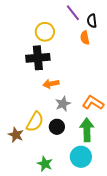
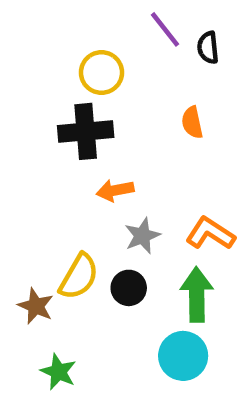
orange semicircle: (85, 38) -> (192, 122), moved
green star: (45, 164) -> (58, 372), moved

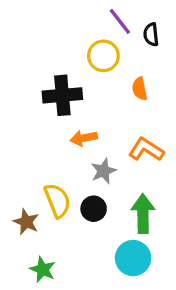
yellow circle: (102, 73) -> (103, 56), moved
orange L-shape: (210, 233) -> (146, 150), moved
yellow semicircle: (79, 277) -> (57, 201), turned -52

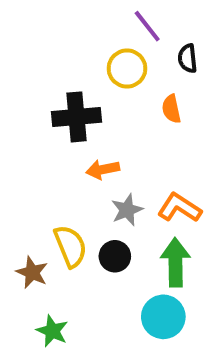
black semicircle: (151, 35) -> (188, 58), moved
orange L-shape: (146, 150) -> (179, 208), moved

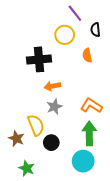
gray star: (127, 210) -> (54, 107), moved
black circle: (115, 256) -> (51, 143), moved

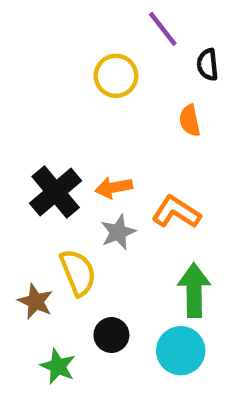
yellow circle: (65, 35) -> (116, 76), moved
black cross: (39, 59) -> (56, 192), moved, turned -35
orange L-shape: (91, 106) -> (176, 212), moved
black circle: (51, 143) -> (111, 335), moved

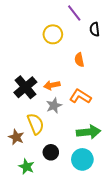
orange semicircle: (190, 121) -> (79, 60), moved
green arrow: (194, 290) -> (88, 132), turned 85

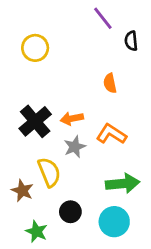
yellow circle: (53, 34) -> (35, 48), moved

